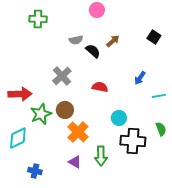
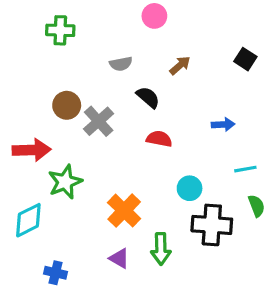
black semicircle: (93, 51) -> (148, 97), moved
blue arrow: (140, 78) -> (223, 124), turned -128
cyan line: (159, 96) -> (245, 169), moved
brown circle: (65, 110) -> (67, 105), moved

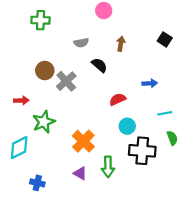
brown arrow: (180, 65) -> (121, 44), turned -40
red semicircle: (159, 139) -> (118, 99), moved, turned -35
red arrow: (32, 150) -> (21, 100), size x0.6

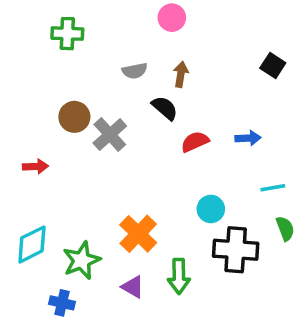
brown arrow: (121, 44) -> (181, 74), moved
red semicircle: (118, 99) -> (195, 142), moved
green star: (44, 122) -> (81, 260), moved

